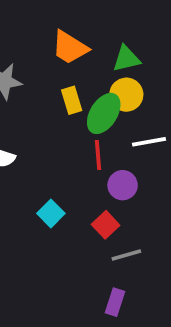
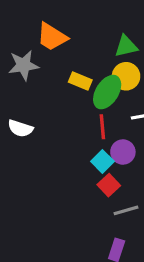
orange trapezoid: (70, 47) -> (52, 37), moved
yellow rectangle: (72, 100) -> (80, 81), turned -50
cyan square: (51, 213) -> (102, 161), moved

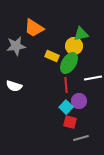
yellow circle: (126, 76) -> (74, 46), moved
red square: (109, 185) -> (70, 122), turned -32

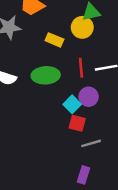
green ellipse: (69, 63) -> (46, 75), moved, turned 55
red line: (66, 85) -> (81, 68), moved

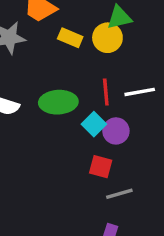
yellow rectangle: (54, 40) -> (70, 38), moved
cyan square: (72, 104) -> (94, 124), moved

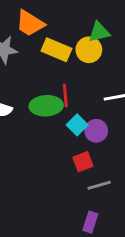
yellow rectangle: (70, 38) -> (56, 50), size x1.4
red line: (106, 92) -> (65, 95), moved
red square: (101, 167) -> (83, 162), turned -36

